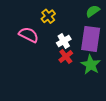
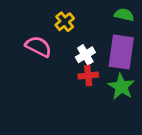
green semicircle: (93, 11) -> (124, 15), turned 48
red cross: (66, 57) -> (88, 76), turned 32

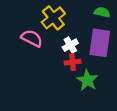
yellow cross: (65, 22) -> (53, 18), size x1.5
green star: (121, 87) -> (87, 80), moved

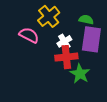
green semicircle: (102, 12) -> (86, 20), moved
red cross: (73, 62) -> (66, 57), size x1.5

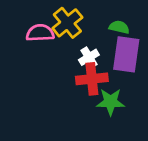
pink semicircle: (29, 35) -> (40, 33), moved, turned -30
green star: (80, 74) -> (111, 102), turned -30

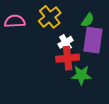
green semicircle: (119, 27) -> (88, 20), turned 112
pink semicircle: (40, 33) -> (15, 21), moved

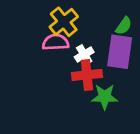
green semicircle: (88, 20) -> (124, 26), moved
pink semicircle: (15, 21) -> (56, 42), moved

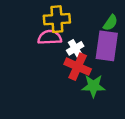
yellow cross: (64, 22) -> (57, 19), turned 35
red cross: (87, 75) -> (78, 67), turned 30

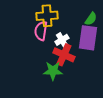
pink semicircle: (50, 37) -> (41, 31), turned -78
green star: (93, 86) -> (53, 71), moved

